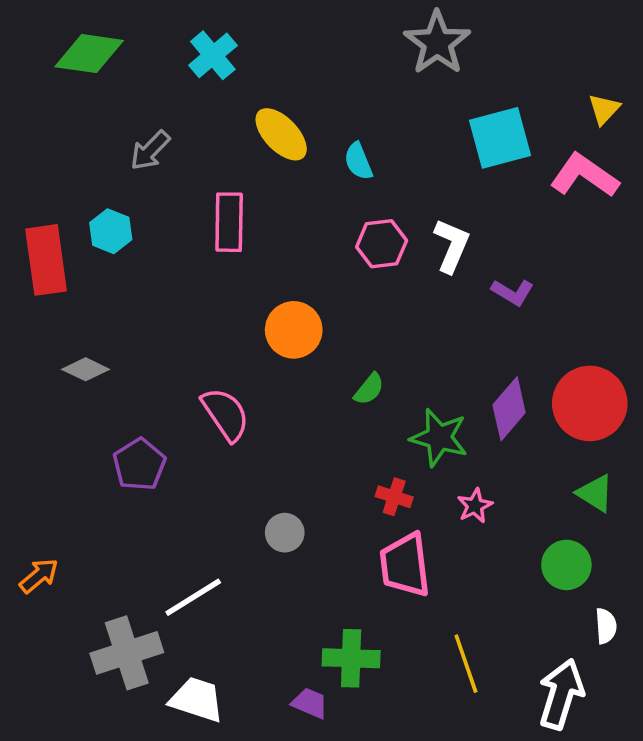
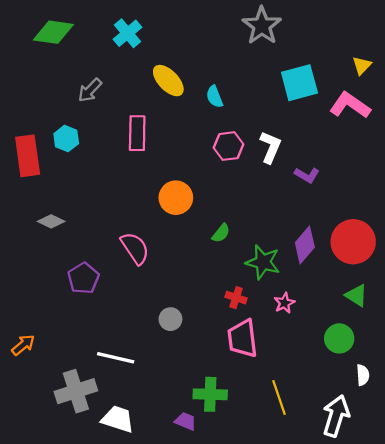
white line: (193, 597) -> (116, 358), turned 45

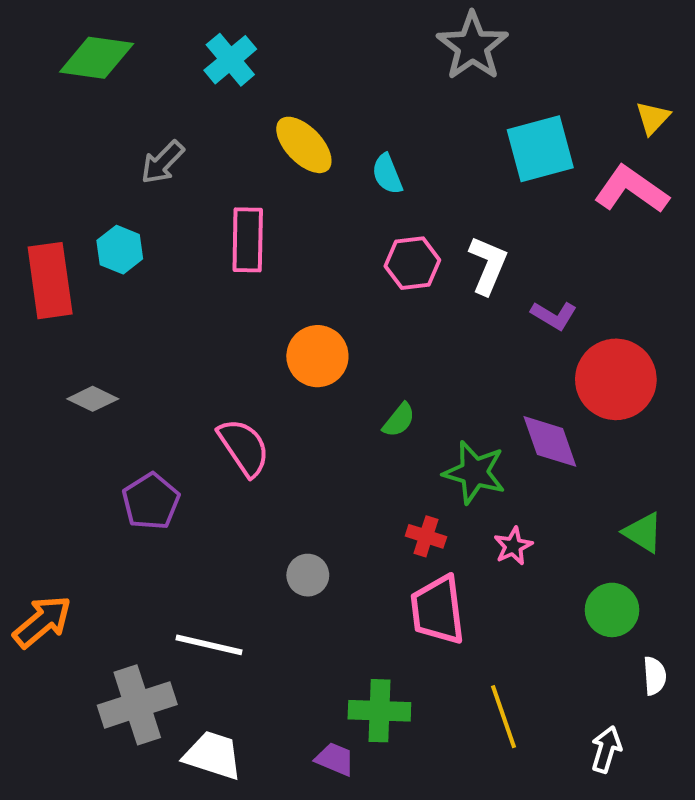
red circle: (353, 242) -> (616, 379), moved
purple diamond: (305, 245) -> (550, 441), turned -60
orange arrow: (23, 345) -> (42, 622), size x1.4
white arrow: (336, 416) -> (606, 749), size x0.6

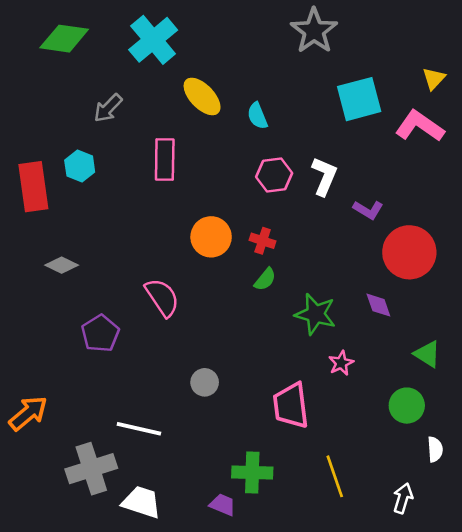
cyan cross: (230, 60) -> (153, 40), size x1.4
purple diamond: (550, 441) -> (378, 305), moved, size x0.7
red cross: (426, 536) -> (263, 241), moved

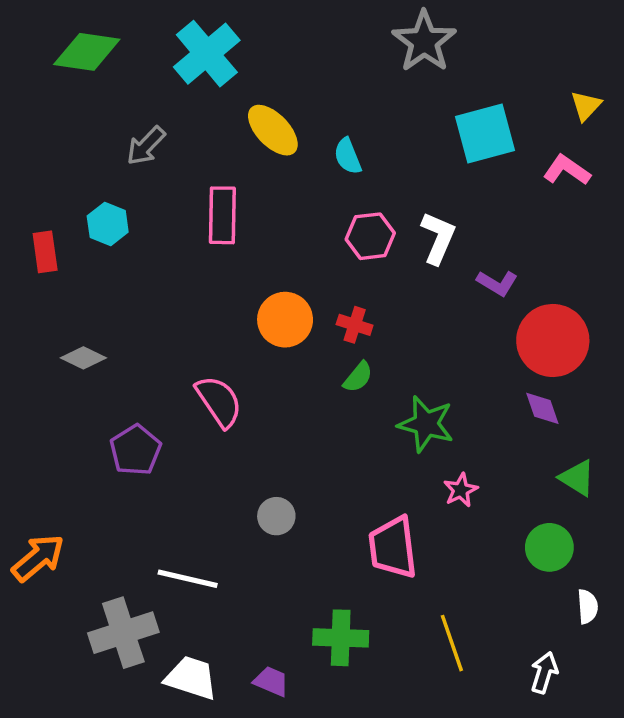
pink L-shape: (420, 126) -> (567, 170), size x0.7
red rectangle: (33, 187) -> (45, 252), size x0.6
purple diamond: (378, 305) -> (542, 408), moved
purple trapezoid: (223, 505) -> (271, 681), moved

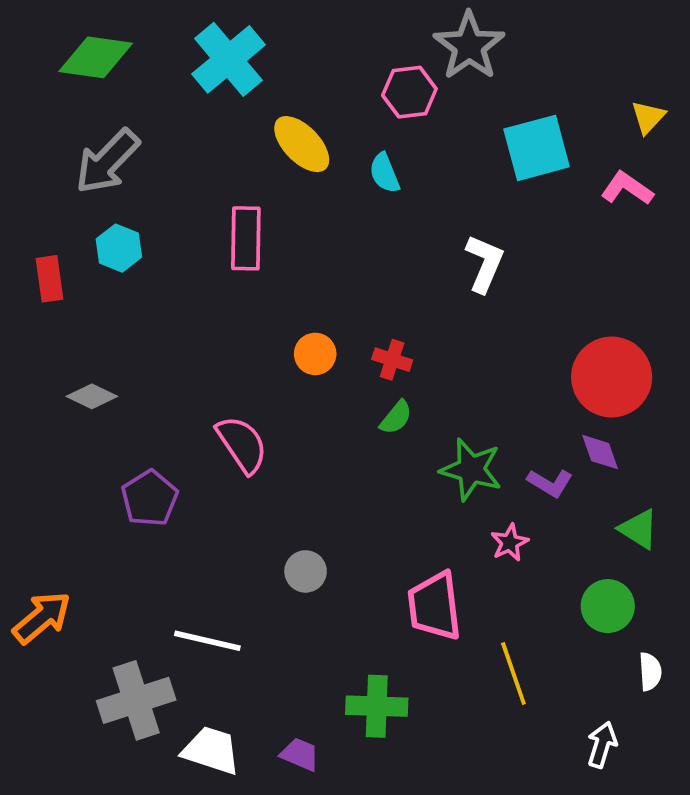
gray arrow: (146, 146) -> (107, 161), moved, size x1.5
pink hexagon: (370, 236) -> (409, 92), moved
purple L-shape: (497, 283) -> (550, 483), moved
orange circle: (285, 320) -> (315, 354), size x0.7
yellow line: (452, 643) -> (513, 673), moved

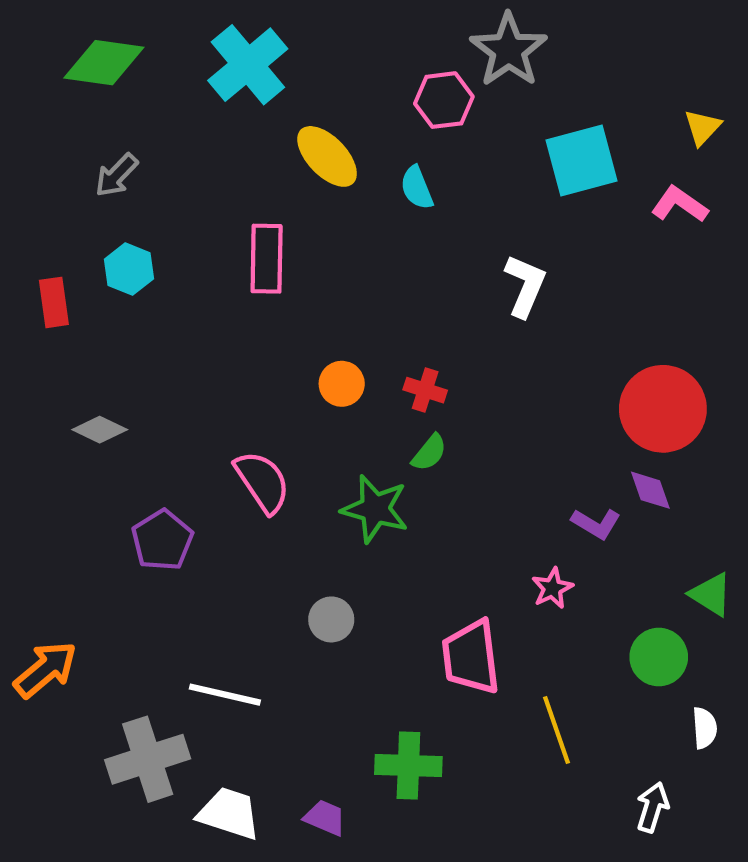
gray arrow: (107, 161) -> (116, 175), size x0.6
green star: (471, 469) -> (375, 509), moved
green triangle: (639, 529) -> (711, 594), moved

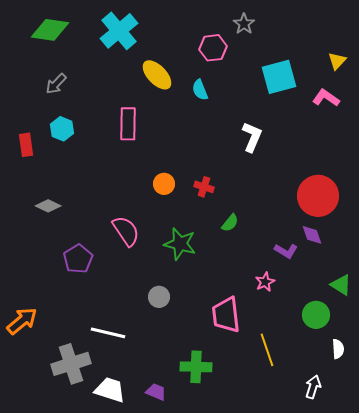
gray star: (509, 50) -> (244, 24), size x0.6
green semicircle: (429, 453) -> (230, 223), moved

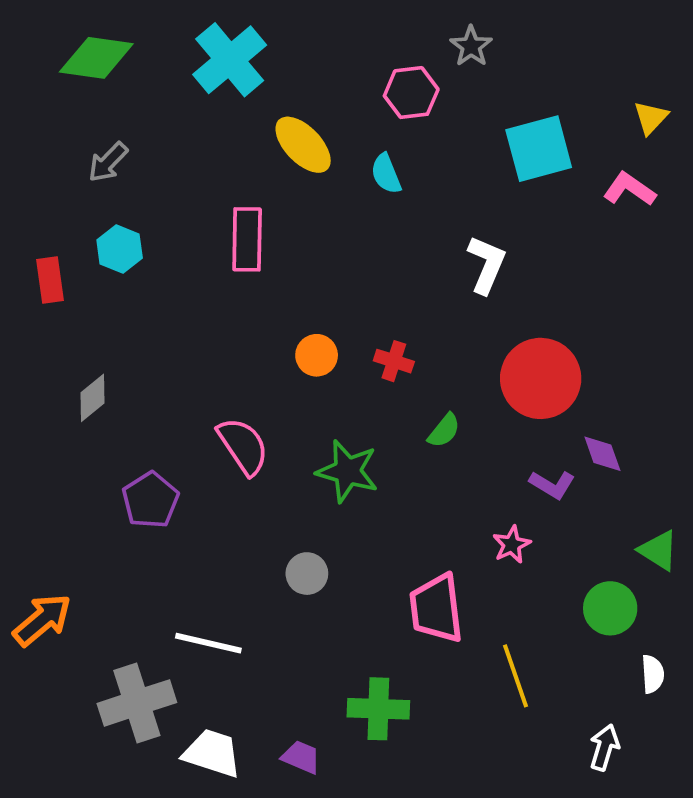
red circle: (318, 196) -> (541, 378), moved
gray diamond: (48, 206) -> (92, 398), turned -65

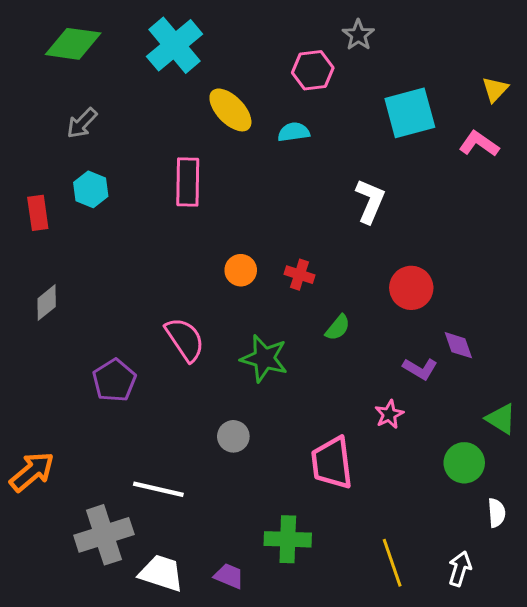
cyan semicircle: (386, 174) -> (294, 132), turned 104
red circle: (541, 378) -> (411, 288), size x0.7
gray diamond: (92, 398) -> (47, 303), moved
yellow line: (516, 676) -> (392, 563), moved

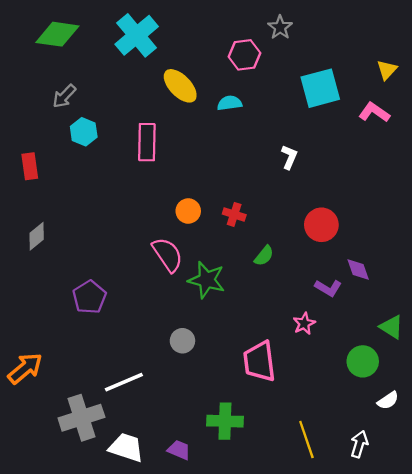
cyan hexagon: (91, 189) -> (84, 132), moved
white L-shape: (370, 201) -> (289, 157), size x0.7
pink semicircle: (185, 339) -> (168, 255), moved
white line: (158, 489) -> (124, 382), turned -36
white semicircle: (497, 513) -> (388, 400), turned 60

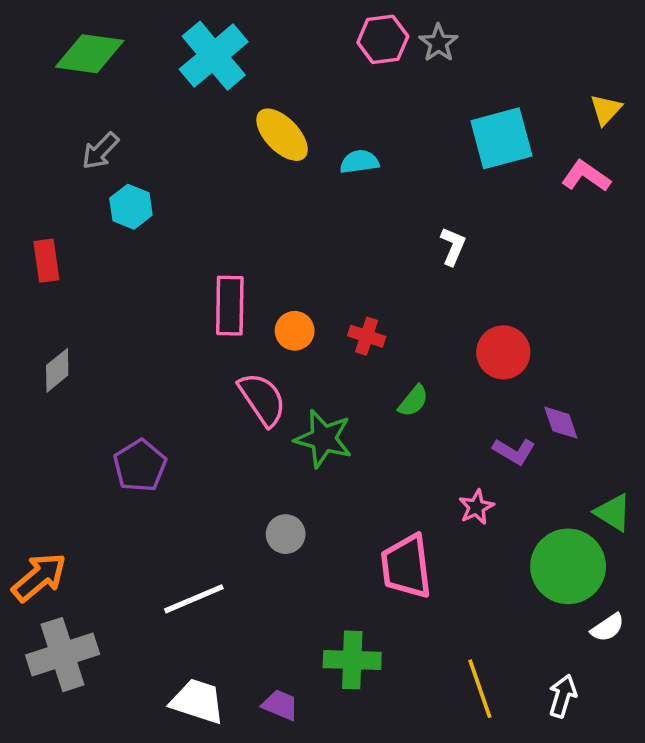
pink hexagon: (244, 55) -> (383, 39), moved
pink rectangle: (147, 142) -> (230, 306), moved
green circle: (363, 361) -> (568, 566), size x1.5
gray cross: (81, 418) -> (63, 655), moved

